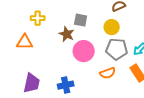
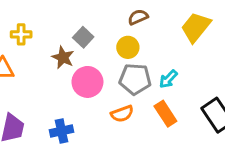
gray square: (81, 20) -> (83, 37), turned 32

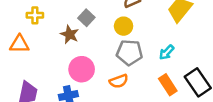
cyan arrow: (168, 79) -> (167, 52), moved
pink circle: (87, 82) -> (82, 69), moved
orange rectangle: (165, 114) -> (168, 85), moved

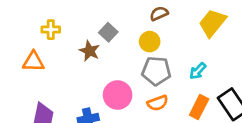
pink circle: (82, 69) -> (118, 95), moved
orange semicircle: (119, 81) -> (158, 103), moved
orange rectangle: (168, 85) -> (199, 107), turned 60

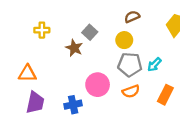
orange triangle: (33, 62) -> (27, 74), moved
cyan arrow: (198, 71) -> (154, 65), moved

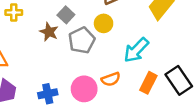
gray pentagon: (130, 65) -> (82, 40), moved, turned -30
cyan arrow: (154, 65) -> (136, 50), size x1.6
pink circle: (98, 85) -> (84, 89), moved

